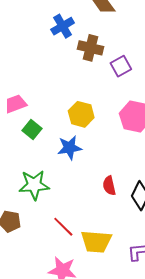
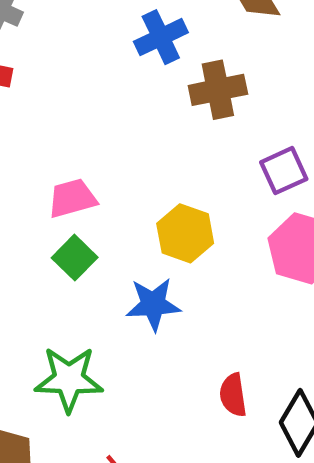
brown cross: (90, 48) -> (218, 90), turned -30
purple square: (121, 66) -> (284, 171), moved
pink trapezoid: (16, 104) -> (72, 198), moved

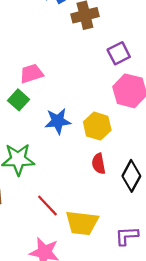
pink trapezoid: (72, 198) -> (31, 74), moved
yellow hexagon: (185, 233) -> (97, 126), moved

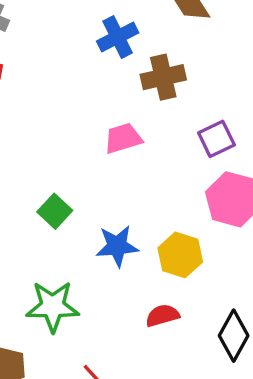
pink trapezoid: (31, 74) -> (123, 138), moved
red semicircle: (99, 164) -> (162, 316), moved, turned 84

